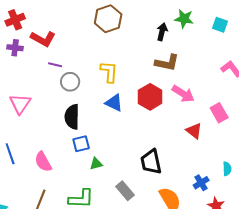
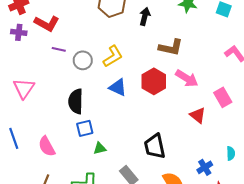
black arrow: (162, 32) -> (145, 16), moved
yellow L-shape: (109, 72) -> (113, 56), turned 55
gray circle: (70, 82) -> (83, 60), moved

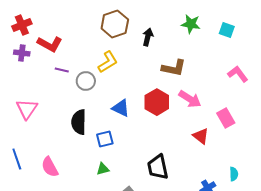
yellow L-shape: (113, 56) -> (108, 62), moved
blue square: (85, 128) -> (105, 139), moved

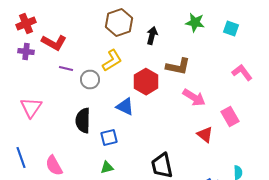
red hexagon: (157, 102) -> (146, 82), moved

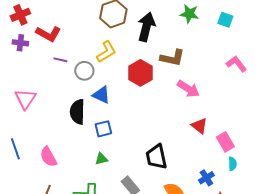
black arrow: (152, 36) -> (146, 27), size x1.6
blue triangle: (125, 106) -> (101, 95), moved
pink rectangle: (230, 116) -> (225, 142), moved

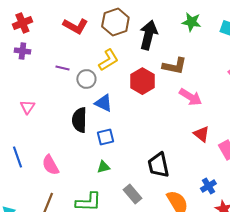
red L-shape: (48, 34) -> (75, 26), moved
pink triangle: (25, 99) -> (27, 107), size x0.7

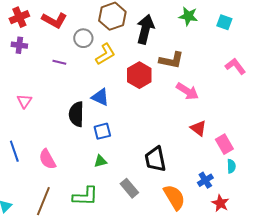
red L-shape: (75, 26) -> (54, 20), moved
gray circle: (86, 79) -> (83, 38), moved

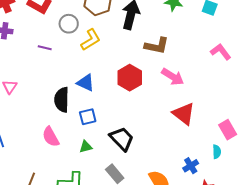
red hexagon: (139, 75) -> (130, 78), moved
red triangle: (198, 128) -> (184, 114), size x1.4
pink rectangle: (224, 144) -> (228, 130), moved
pink semicircle: (47, 159) -> (51, 137), moved
black trapezoid: (155, 159) -> (122, 139), moved, turned 148

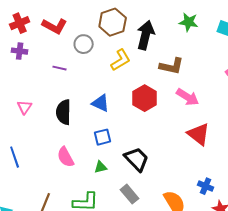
yellow L-shape: (91, 40) -> (121, 60), moved
black semicircle: (62, 100) -> (64, 112), moved
blue cross: (191, 166) -> (206, 186), turned -35

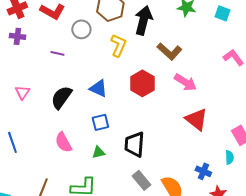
yellow L-shape: (121, 60) -> (118, 45), turned -35
brown L-shape: (172, 66) -> (169, 51), turned 30
black semicircle: (64, 112) -> (61, 97), turned 35
black trapezoid: (137, 159) -> (134, 144), turned -132
gray rectangle: (130, 194) -> (141, 180), moved

